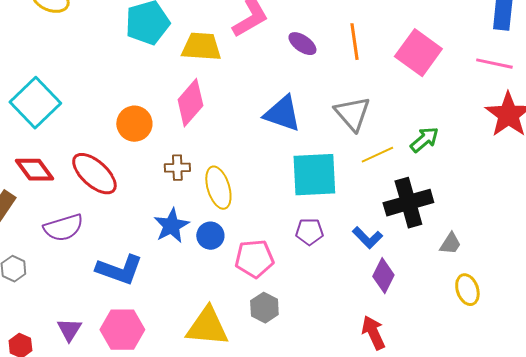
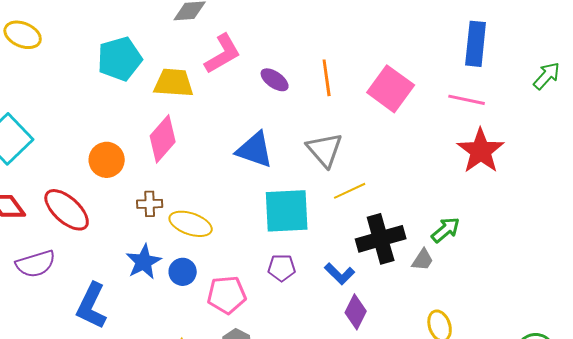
green arrow: (424, 140) -> (446, 230), moved
yellow ellipse: (218, 188) -> (191, 224), turned -54
gray trapezoid: (450, 244) -> (423, 260), moved
blue L-shape: (119, 270) -> (92, 306), turned 96

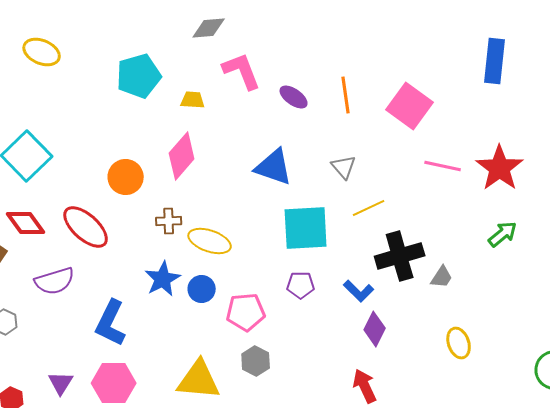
pink L-shape: (223, 54) -> (242, 71), turned -81
yellow trapezoid: (174, 83) -> (193, 100), size x0.6
pink line: (467, 100) -> (443, 166), moved
gray triangle: (325, 150) -> (344, 167), size x0.7
green arrow: (446, 230) -> (503, 234), moved

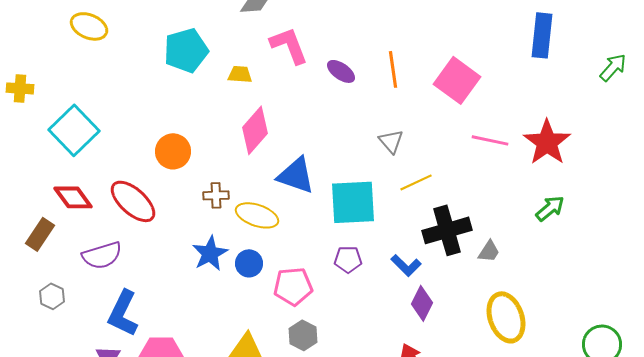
pink diamond: (182, 156) -> (255, 130), moved
blue triangle: (274, 167) -> (296, 175), moved
blue L-shape: (111, 323) -> (123, 313), moved
yellow ellipse: (459, 343) -> (506, 317), size x1.6

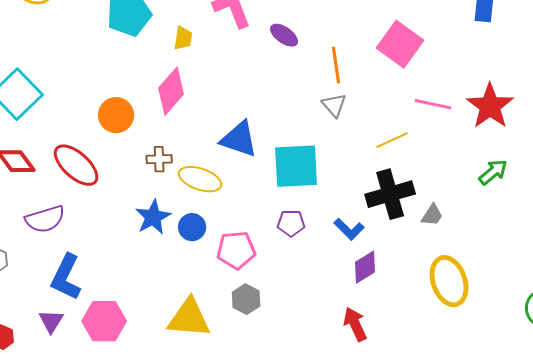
orange line: (393, 69) -> (336, 65), moved
yellow trapezoid: (240, 74) -> (183, 38), turned 95
pink diamond: (255, 130) -> (171, 91), moved
yellow line: (416, 182) -> (392, 140), moved
purple diamond: (422, 303) -> (365, 267), turned 32

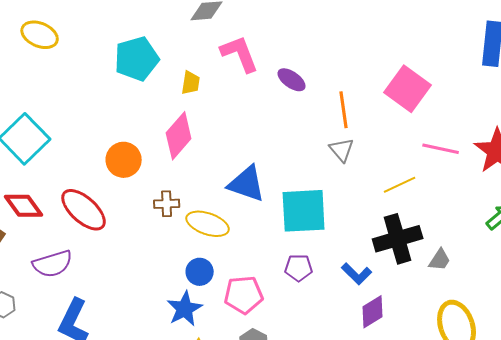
blue star: (153, 217) -> (185, 309), moved

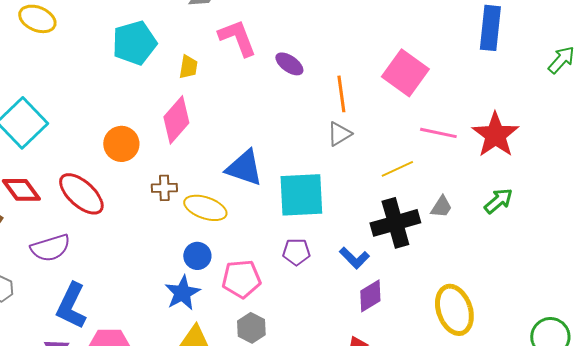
gray triangle: (342, 150) -> (339, 134), turned 40
gray trapezoid: (440, 260) -> (441, 207), moved

